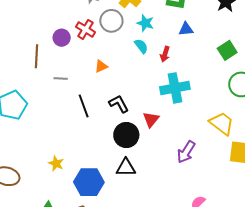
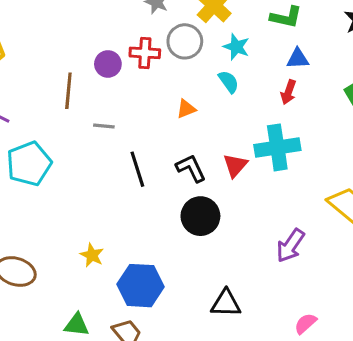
red cross: (86, 29) -> (145, 53), turned -30
red arrow: (165, 54) -> (288, 92), moved
orange triangle: (101, 66) -> (186, 109), moved
red triangle: (151, 120) -> (235, 165), moved
black triangle: (126, 168) -> (226, 303), moved

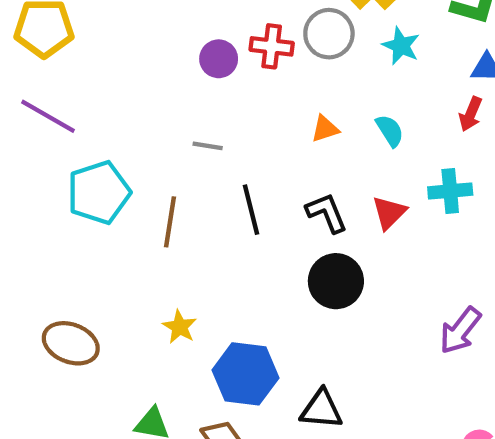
cyan semicircle: (229, 82) -> (390, 131), moved
brown line: (68, 91) -> (170, 222), moved
cyan cross: (277, 147) -> (450, 191), size x0.7
black triangle: (226, 303) -> (321, 409), moved

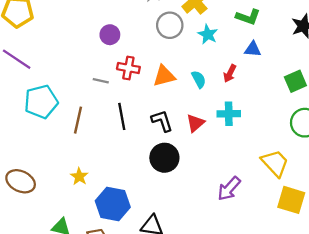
red cross: (272, 46) -> (128, 68), moved
red arrow: (471, 114) -> (230, 73), moved
orange triangle: (325, 129) -> (164, 76), size x1.5

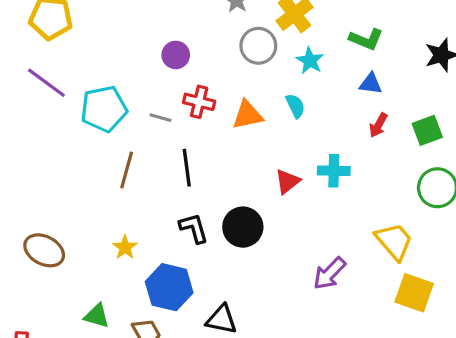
red arrow: (230, 73) -> (378, 125), moved
cyan semicircle: (199, 79) -> (295, 106), moved
cyan pentagon: (41, 102) -> (104, 109), moved
black L-shape: (162, 121) -> (194, 228), moved

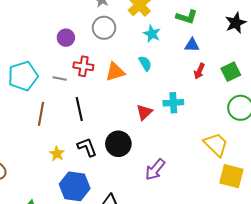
gray circle: (258, 46) -> (104, 28), moved
yellow star: (125, 247) -> (57, 154), moved
purple arrow: (329, 273) -> (155, 169), moved

